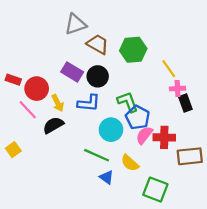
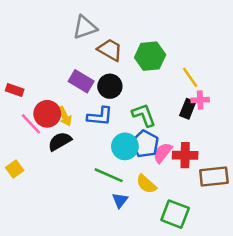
red circle: (37, 89) -> (47, 114), moved
black rectangle: (185, 103) -> (188, 109), moved, turned 42
blue pentagon: (138, 117) -> (145, 144), moved
blue triangle: (107, 177) -> (120, 200), turned 32

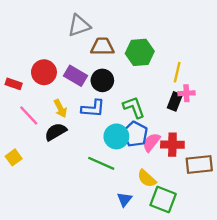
brown trapezoid: (110, 50) -> (102, 47), turned -30
yellow line: (190, 77) -> (177, 72), turned 48
red circle: (47, 114) -> (44, 72), moved
yellow semicircle: (146, 184) -> (147, 178), moved
blue triangle: (120, 200) -> (125, 199), moved

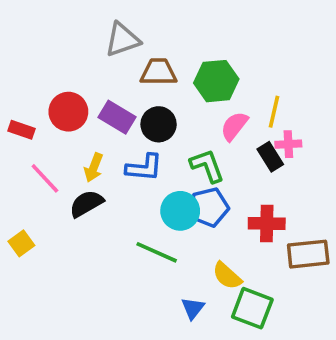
black rectangle: (175, 101) -> (270, 157), turned -54
yellow arrow: (60, 108) -> (94, 168), turned 48
blue pentagon: (135, 134) -> (209, 207), turned 30
pink semicircle: (151, 142) -> (234, 126), moved

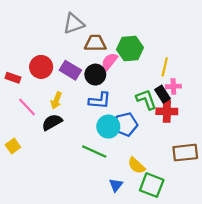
pink semicircle: (234, 126) -> (109, 62), moved
green L-shape: (207, 166) -> (146, 99), moved
blue L-shape: (144, 168) -> (100, 101), moved
red cross: (267, 223) -> (167, 111), moved

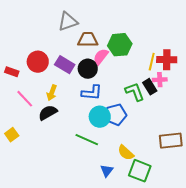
red cross: (167, 111) -> (167, 60), moved

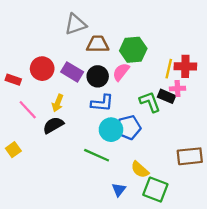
pink semicircle: (101, 57) -> (121, 72), moved
black rectangle: (150, 87) -> (166, 96), turned -35

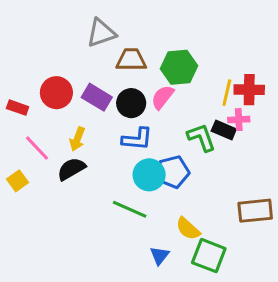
yellow square: (13, 150) -> (18, 181), moved

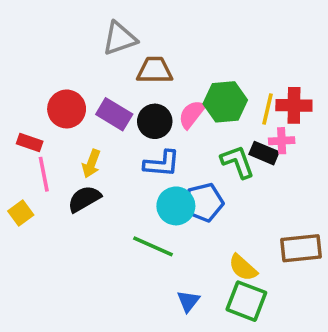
green hexagon: (179, 67) -> (225, 102), moved
red rectangle: (18, 108) -> (30, 142), moved
pink line: (37, 148) -> (44, 174), turned 32
yellow semicircle: (188, 229) -> (243, 268), moved

